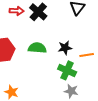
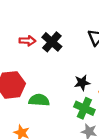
green semicircle: (37, 48) -> (39, 100), moved

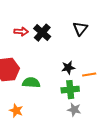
green cross: (84, 108) -> (70, 90), turned -30

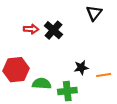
black triangle: (80, 29) -> (94, 13), moved
green cross: (70, 90) -> (67, 91), moved

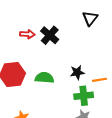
green semicircle: (42, 84) -> (44, 78), moved
green cross: (67, 91) -> (84, 96), moved

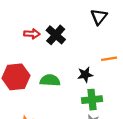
orange line: (100, 80) -> (109, 59), moved

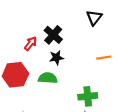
red arrow: (32, 34) -> (31, 44), moved, turned -56
black star: (85, 75) -> (56, 58), moved

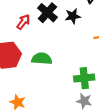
black star: (56, 58) -> (73, 16), moved

